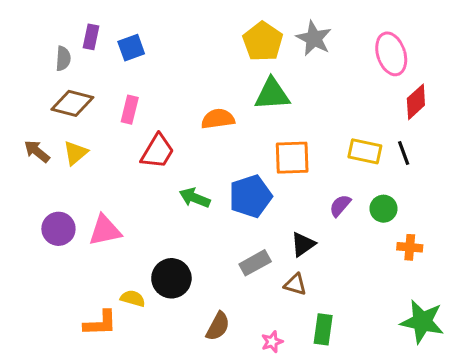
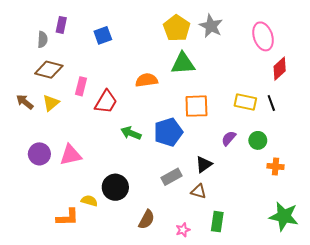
blue square: (131, 48) -> (103, 35), moved
pink rectangle: (130, 110) -> (81, 86), moved

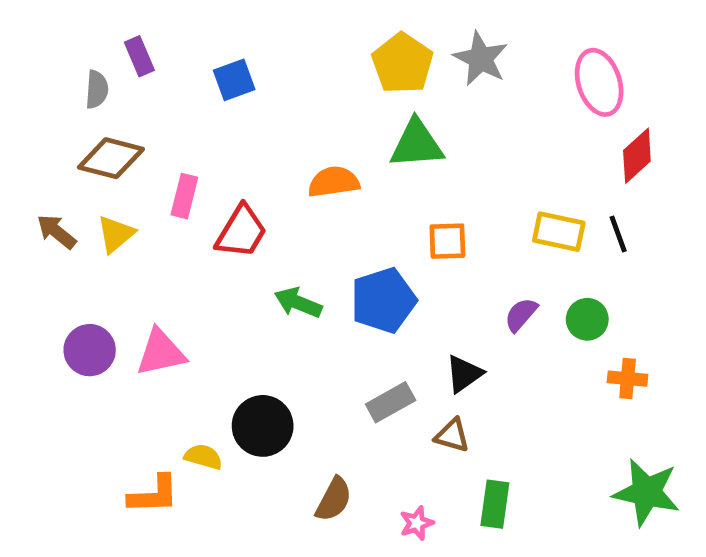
purple rectangle: (61, 25) -> (139, 56), turned -35
orange square: (196, 106) -> (447, 241), size x0.7

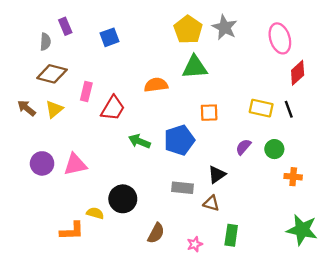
gray rectangle: (391, 402) -> (183, 188), turned 35

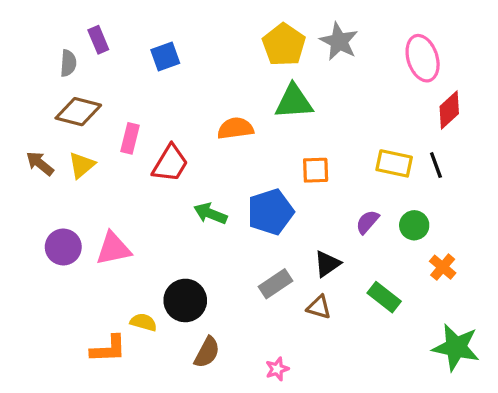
orange cross: (293, 177) -> (443, 267), turned 35
gray rectangle: (183, 188) -> (275, 284), turned -40
brown semicircle: (156, 233) -> (207, 352), moved
green rectangle: (231, 235) -> (384, 297), moved, turned -60
pink star: (195, 244) -> (277, 369), moved

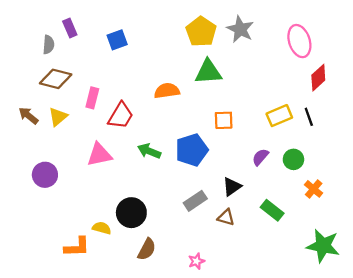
yellow rectangle: (394, 163) -> (279, 116), turned -35
pink triangle: (113, 249) -> (99, 155), moved

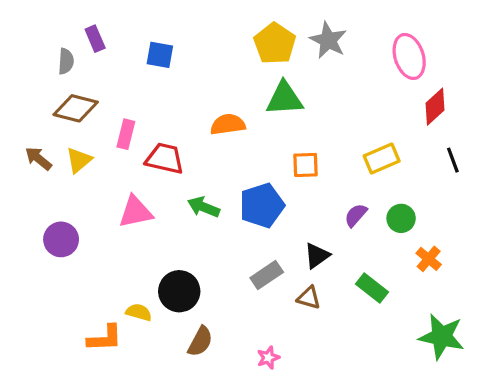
blue square: (117, 40) -> (160, 55), turned 30
red trapezoid: (121, 116) -> (165, 158), turned -108
black line: (309, 117) -> (453, 160), moved

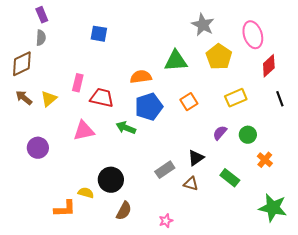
purple rectangle: (95, 39) -> (42, 15), moved
yellow pentagon: (275, 44) -> (219, 57), moved
brown diamond: (76, 108) -> (22, 64), moved, turned -40
orange square: (306, 165) -> (189, 102), turned -30
blue pentagon: (262, 205) -> (149, 107), moved

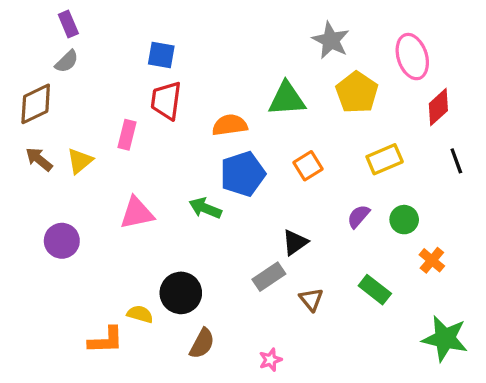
gray semicircle: (41, 38) -> (67, 61), turned 42
red trapezoid: (102, 98) -> (166, 101), moved, turned -95
black triangle: (196, 158) -> (295, 242), moved
brown triangle: (191, 184) -> (311, 299), turned 35

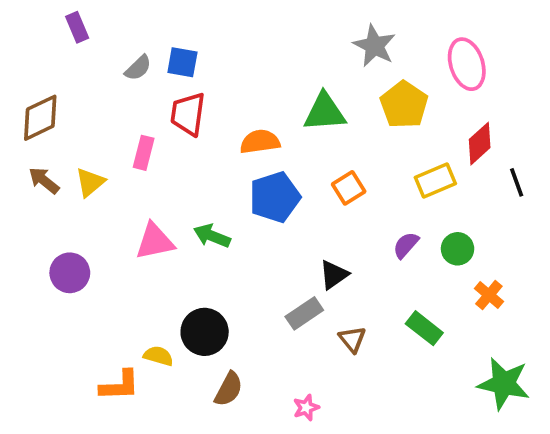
gray semicircle: (67, 61) -> (138, 68), moved
red diamond: (438, 107) -> (480, 144), moved
green arrow: (205, 208) -> (212, 236), moved

